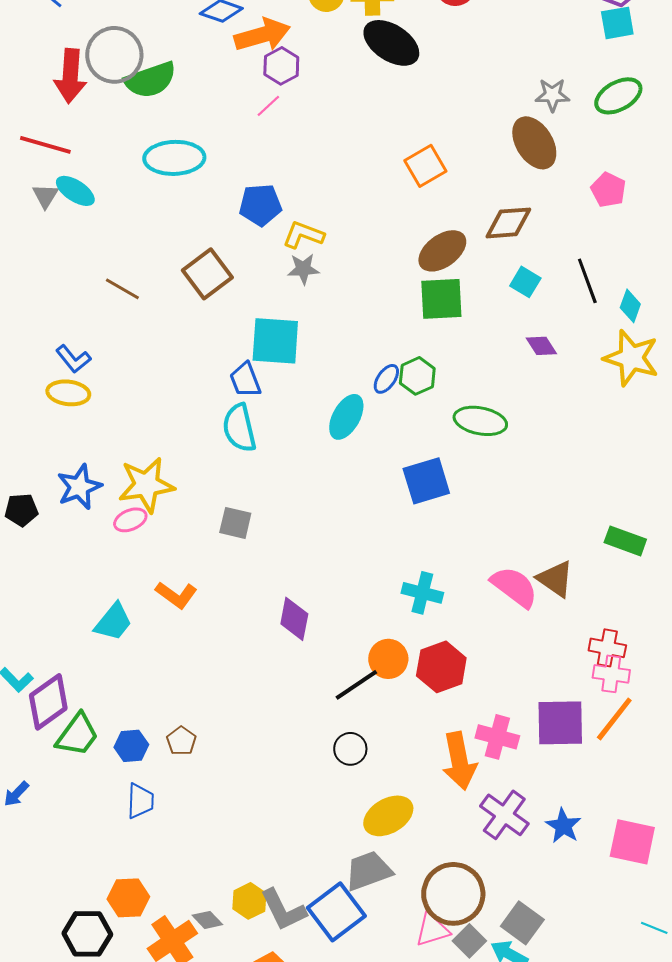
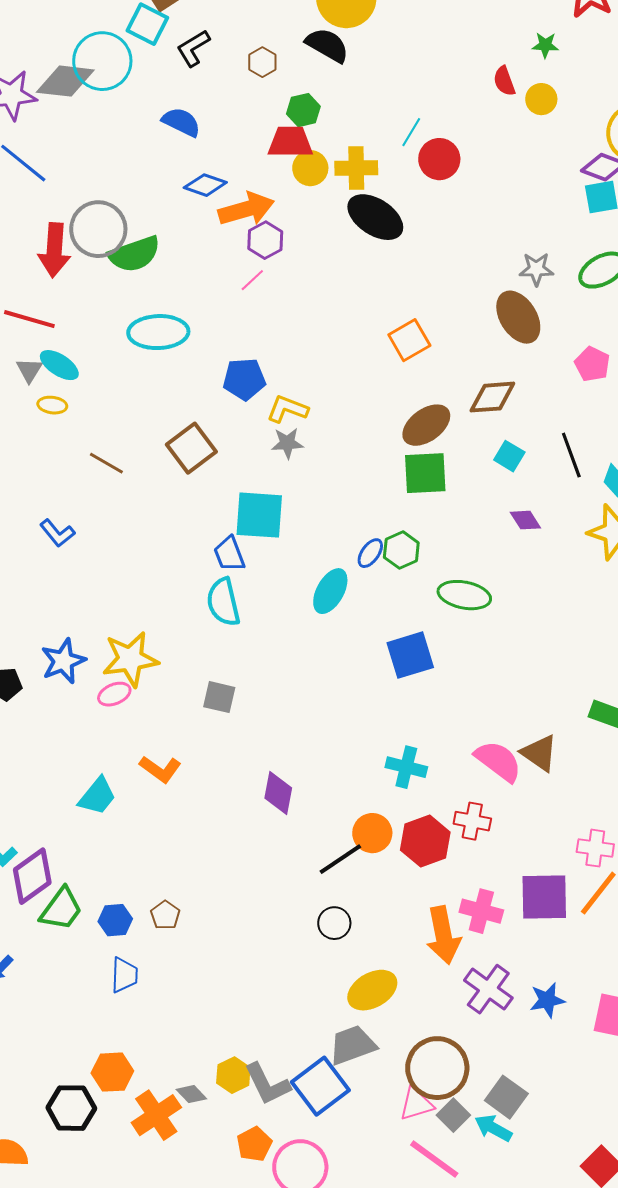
yellow ellipse: (68, 393) -> (52, 405), moved, size x0.7
red cross: (607, 648) -> (472, 821), moved
blue star: (563, 826) -> (547, 1000), turned 30

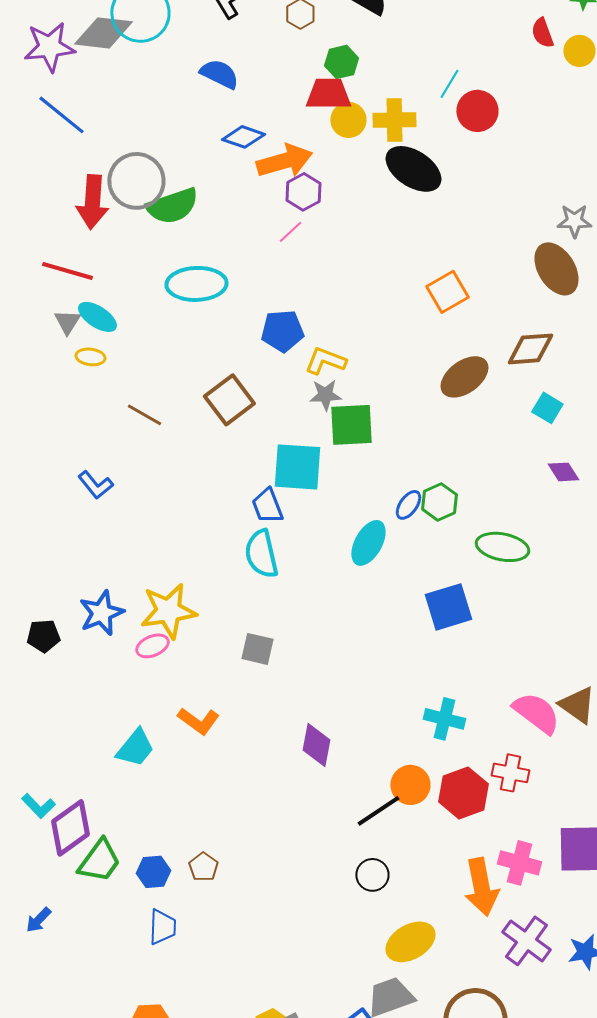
green square: (425, 473) -> (351, 425), moved

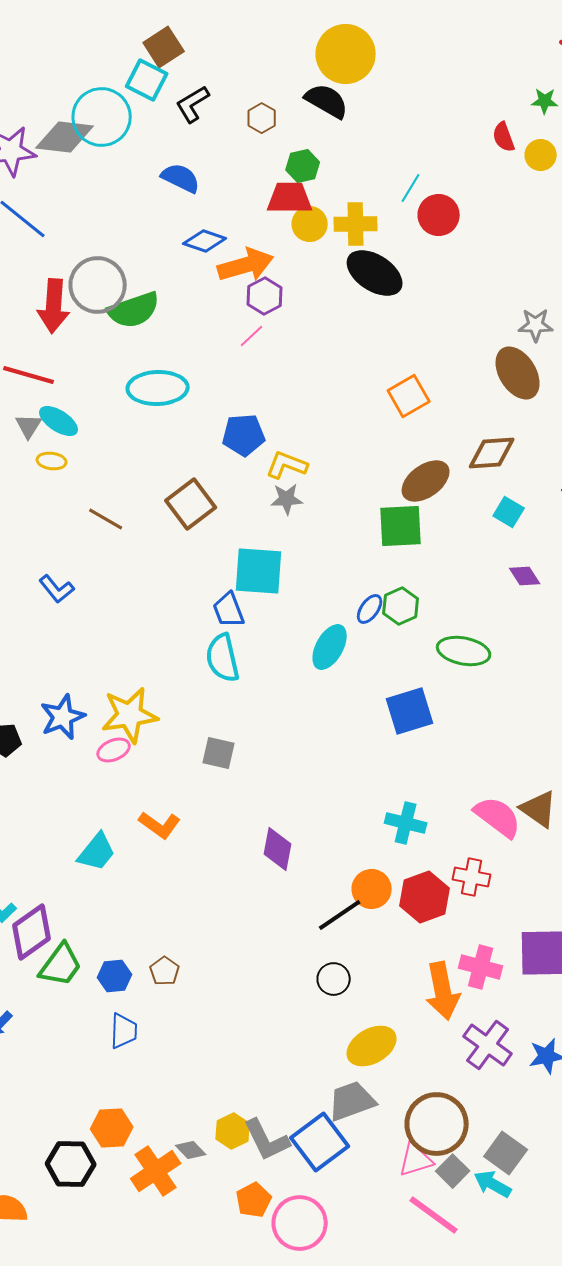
green square: (351, 425) -> (401, 526), moved

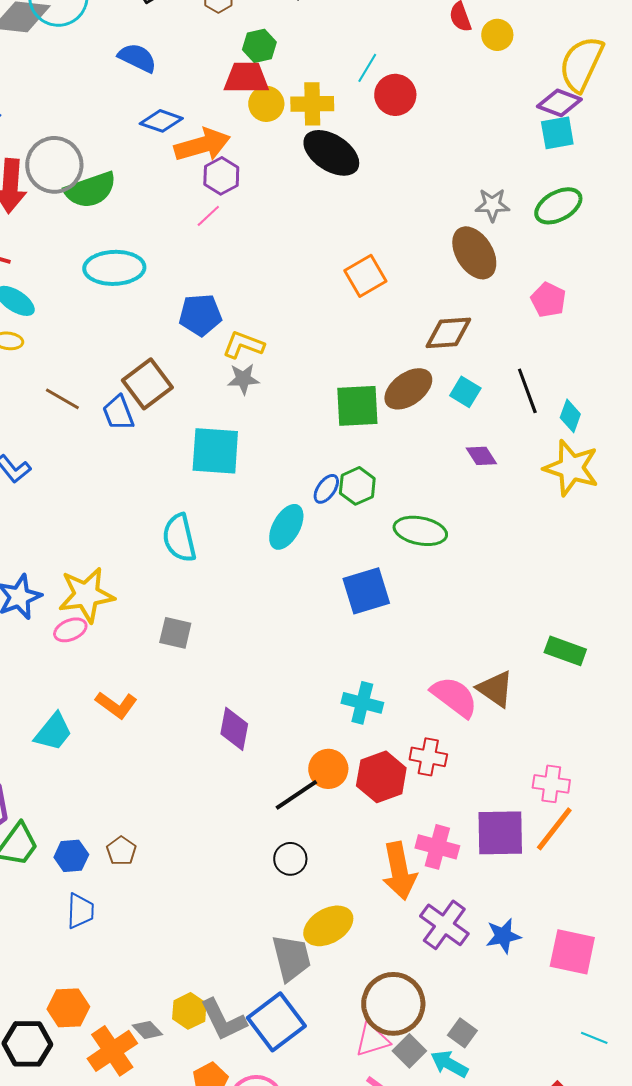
brown ellipse: (426, 481) -> (408, 389), moved
blue trapezoid: (229, 610) -> (118, 413), moved
gray trapezoid: (352, 1101) -> (291, 958), moved, turned 96
gray square: (506, 1153) -> (462, 1033), size x0.7

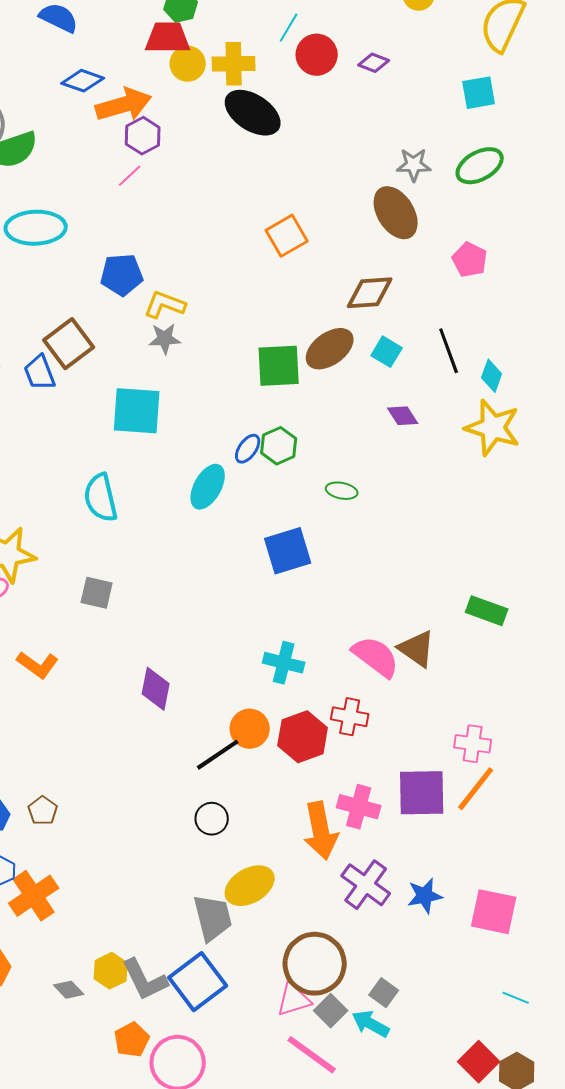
purple diamond: (559, 103) -> (374, 63), moved, size x0.7
green ellipse: (420, 531) -> (342, 491), size x0.6
orange cross: (112, 1051) -> (34, 896), moved

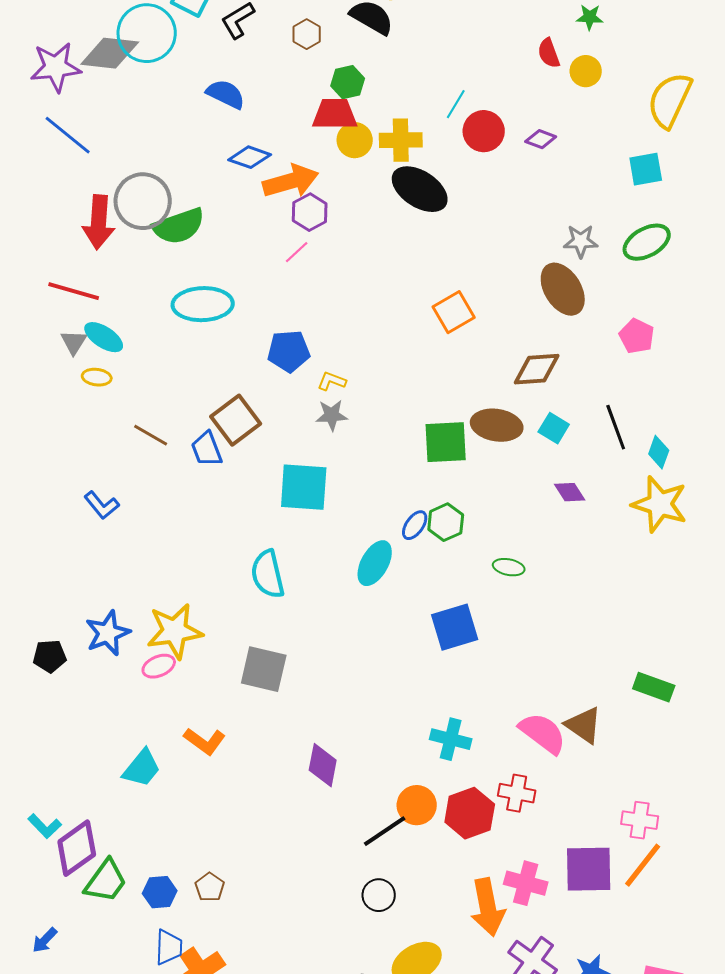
yellow L-shape: (165, 305) -> (332, 381), size x0.7
brown ellipse: (330, 349) -> (497, 425), turned 45
gray square: (97, 593) -> (264, 669), size x1.4

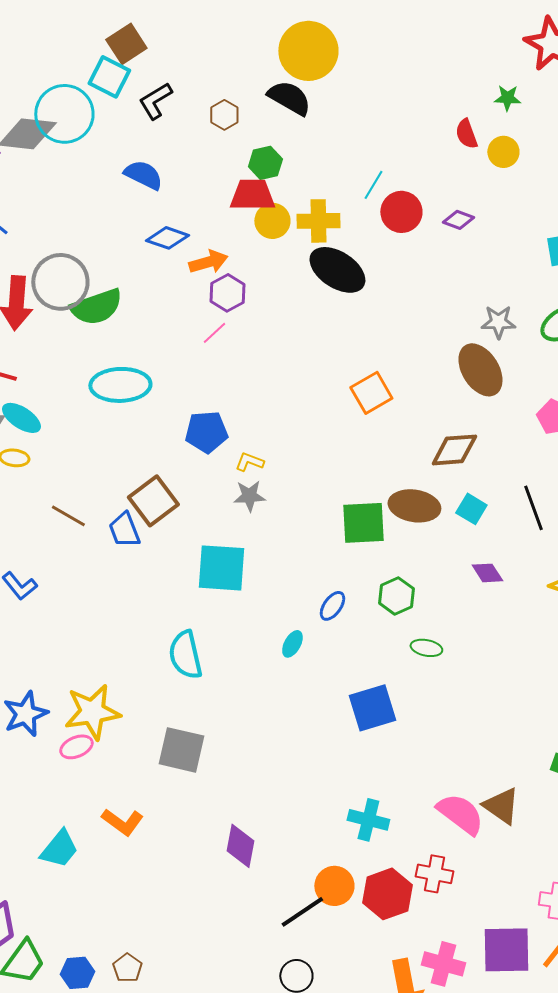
orange arrow: (291, 181) -> (208, 262), size x0.7
green hexagon: (446, 522) -> (396, 596), moved
cyan ellipse: (375, 563) -> (292, 644), size x0.6

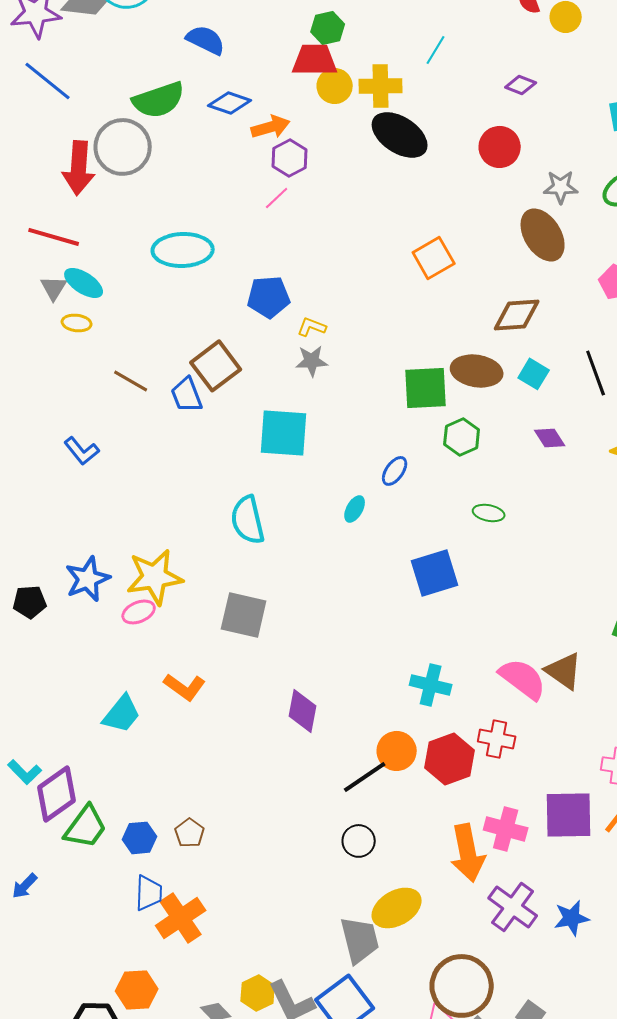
red circle: (401, 212) -> (500, 147), moved
green semicircle: (96, 307) -> (159, 100), moved
green hexagon: (396, 596) -> (462, 437), moved

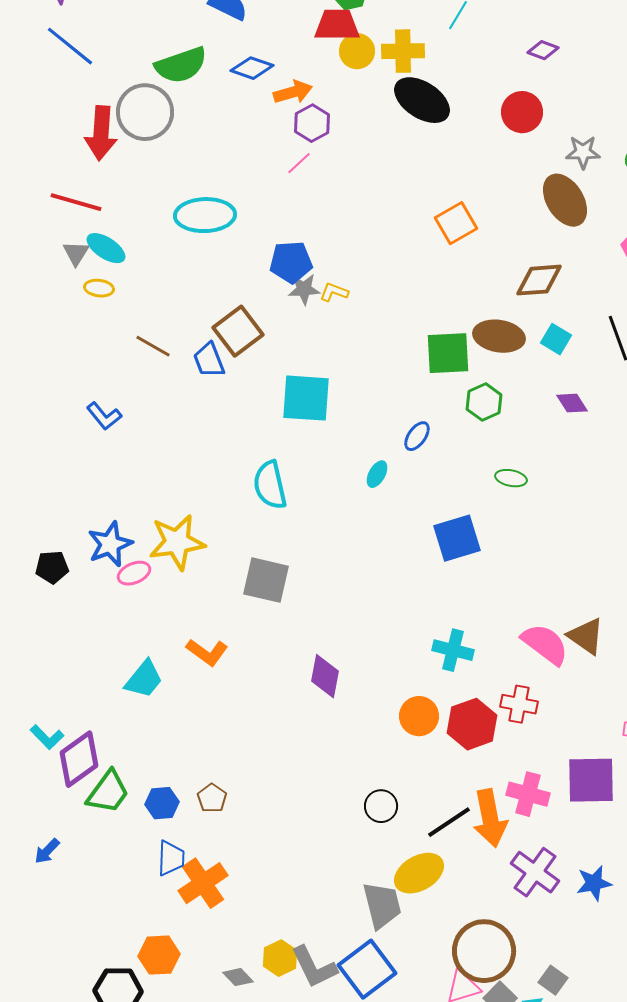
gray star: (312, 361) -> (304, 289), moved
pink ellipse: (139, 612) -> (134, 573), moved
black line: (365, 777) -> (449, 822), moved

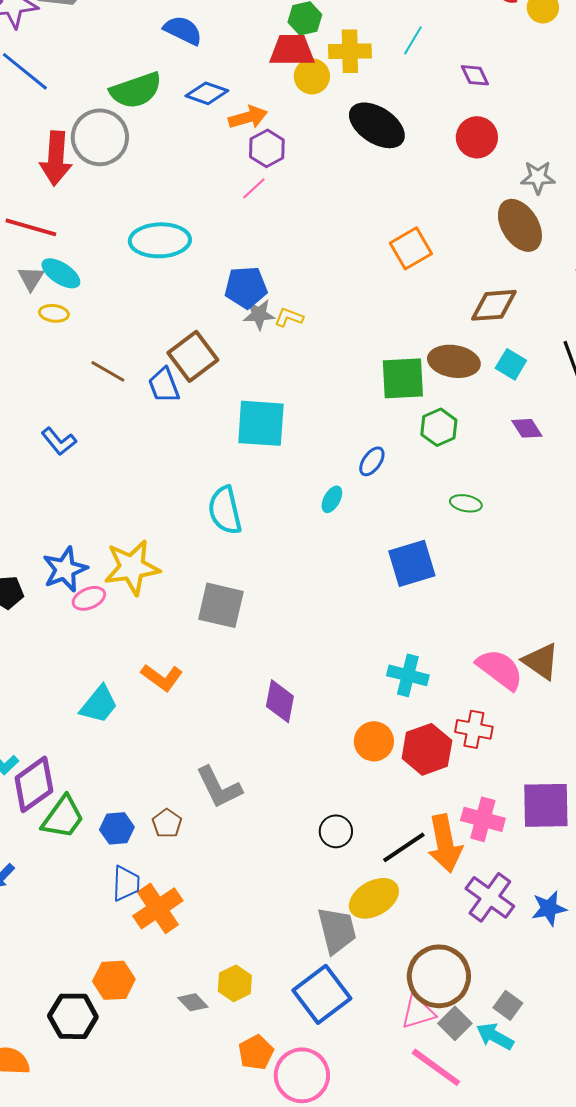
purple diamond: (543, 50) -> (475, 75), moved, turned 44
yellow cross: (403, 51) -> (350, 51), moved
gray L-shape: (314, 967) -> (219, 787), moved

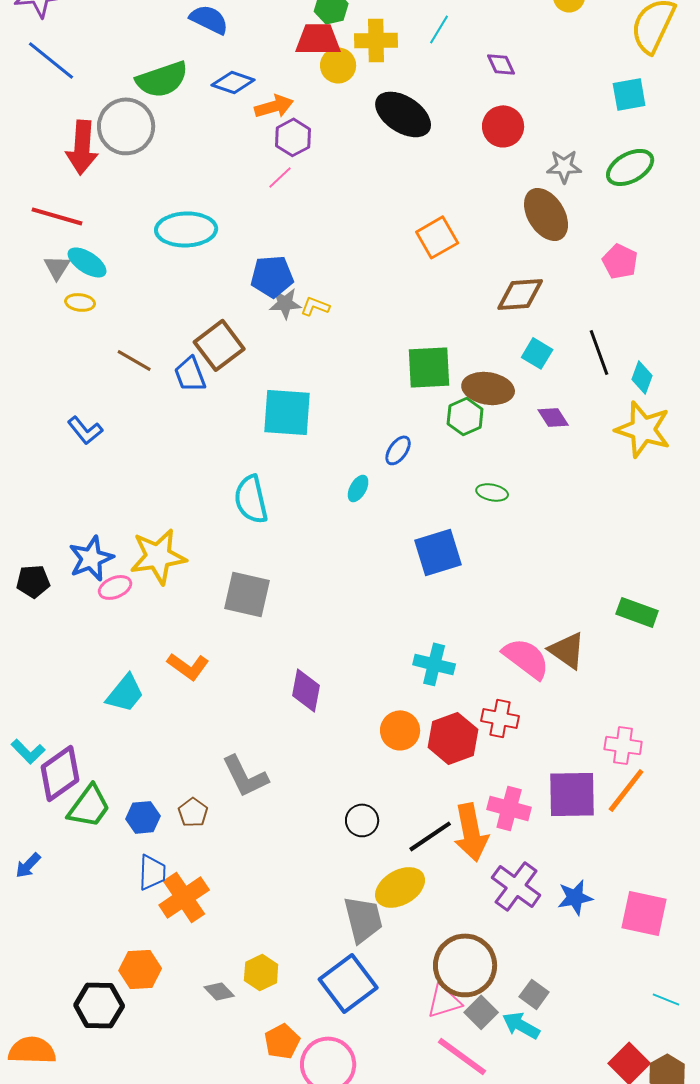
brown ellipse: (454, 361) -> (488, 388), moved

